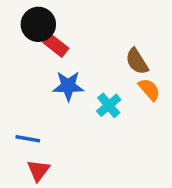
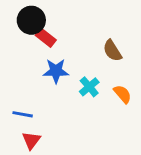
orange semicircle: (149, 89) -> (123, 94), moved

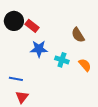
black circle: (31, 20) -> (14, 21), moved
cyan cross: (89, 87) -> (62, 60), turned -32

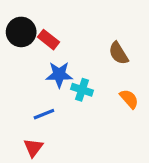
cyan cross: (62, 60) -> (82, 90), moved
blue line: (16, 79) -> (44, 114), moved, turned -32

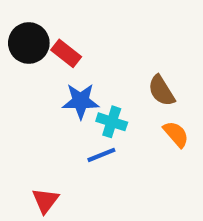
brown semicircle: (119, 53) -> (161, 91), moved
blue line: (44, 114) -> (101, 155), moved

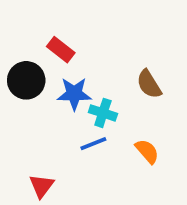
black circle: (29, 43) -> (26, 80), moved
orange semicircle: (176, 134) -> (147, 151), moved

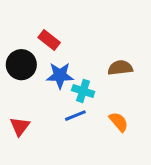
brown semicircle: (149, 84) -> (120, 68), turned 115
red triangle: (42, 186) -> (20, 126), moved

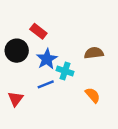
blue star: (60, 75) -> (47, 59), turned -30
blue line: (75, 116) -> (46, 84), moved

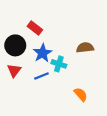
orange semicircle: (93, 95) -> (81, 94), moved
red triangle: (15, 99) -> (14, 70), moved

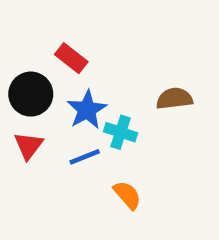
orange semicircle: (81, 94) -> (127, 195), moved

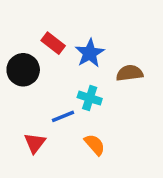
blue star: (87, 110) -> (90, 53), moved
red triangle: (29, 146) -> (35, 143), moved

